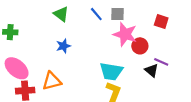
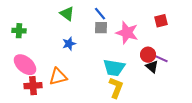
gray square: (118, 14) -> (101, 28), moved
red square: (161, 21) -> (161, 21), turned -32
red circle: (140, 46) -> (148, 55), moved

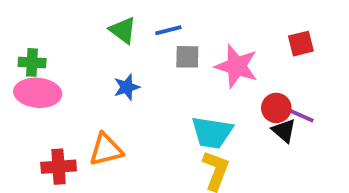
blue line: (100, 14) -> (168, 30), moved, turned -64
pink ellipse: (25, 65) -> (38, 93), moved, turned -35

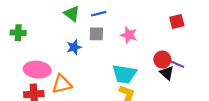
gray square: (187, 57) -> (96, 34), moved
pink star: (237, 66) -> (129, 35), moved, size x0.7
pink ellipse: (38, 93) -> (37, 70), moved

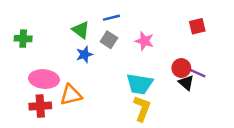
green triangle: (72, 14) -> (81, 30), moved
gray square: (96, 34) -> (109, 40), turned 32

